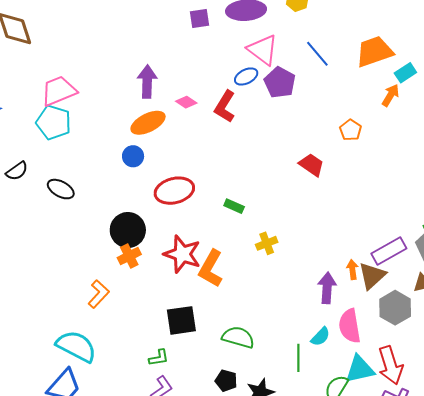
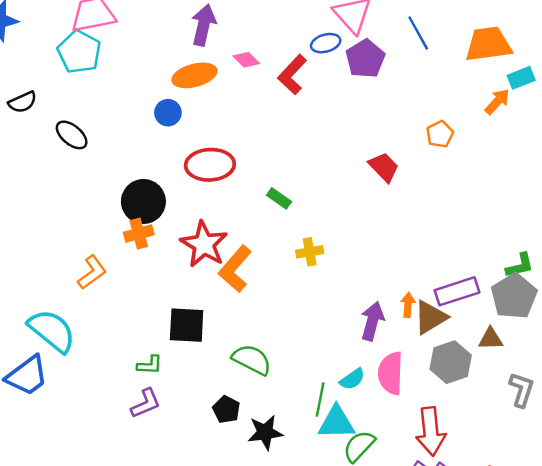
cyan triangle: (360, 369) -> (336, 422), moved

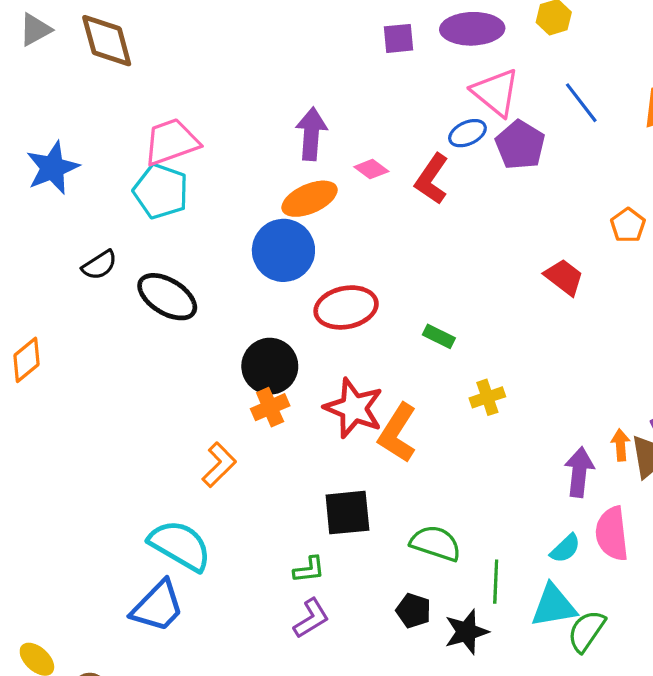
blue circle: (168, 113) -> (283, 250), size x1.8
black ellipse: (72, 135) -> (167, 297), size x1.4
green line: (320, 399) -> (496, 582), moved

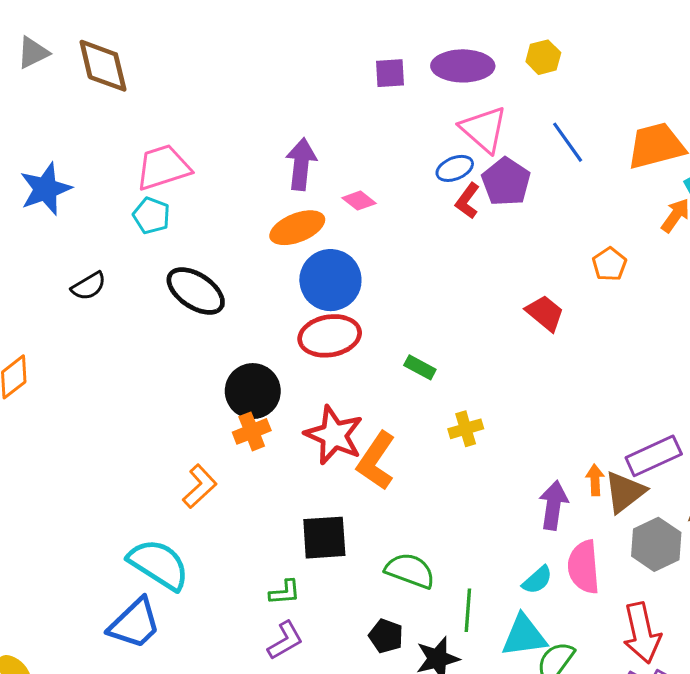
red L-shape: (432, 179) -> (468, 201), moved, size x0.7
cyan pentagon: (161, 191) -> (151, 216), size x0.7
blue circle: (283, 250) -> (330, 280), moved
black ellipse: (167, 297) -> (196, 291), moved

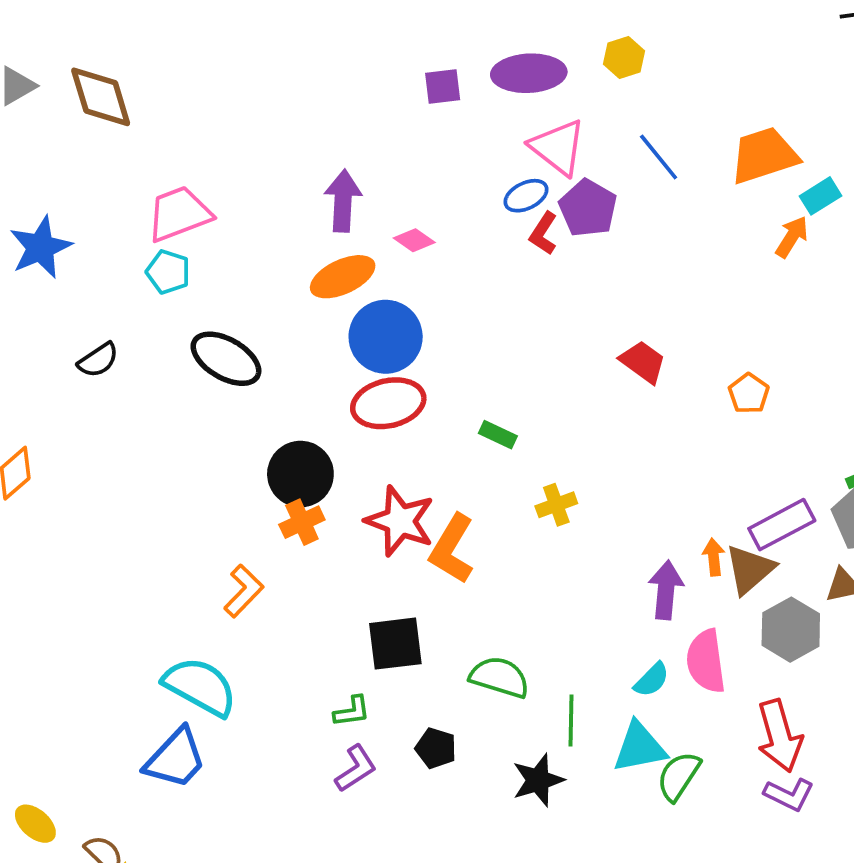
orange pentagon: (609, 264) -> (749, 393), moved
black pentagon: (386, 636) -> (436, 748), moved

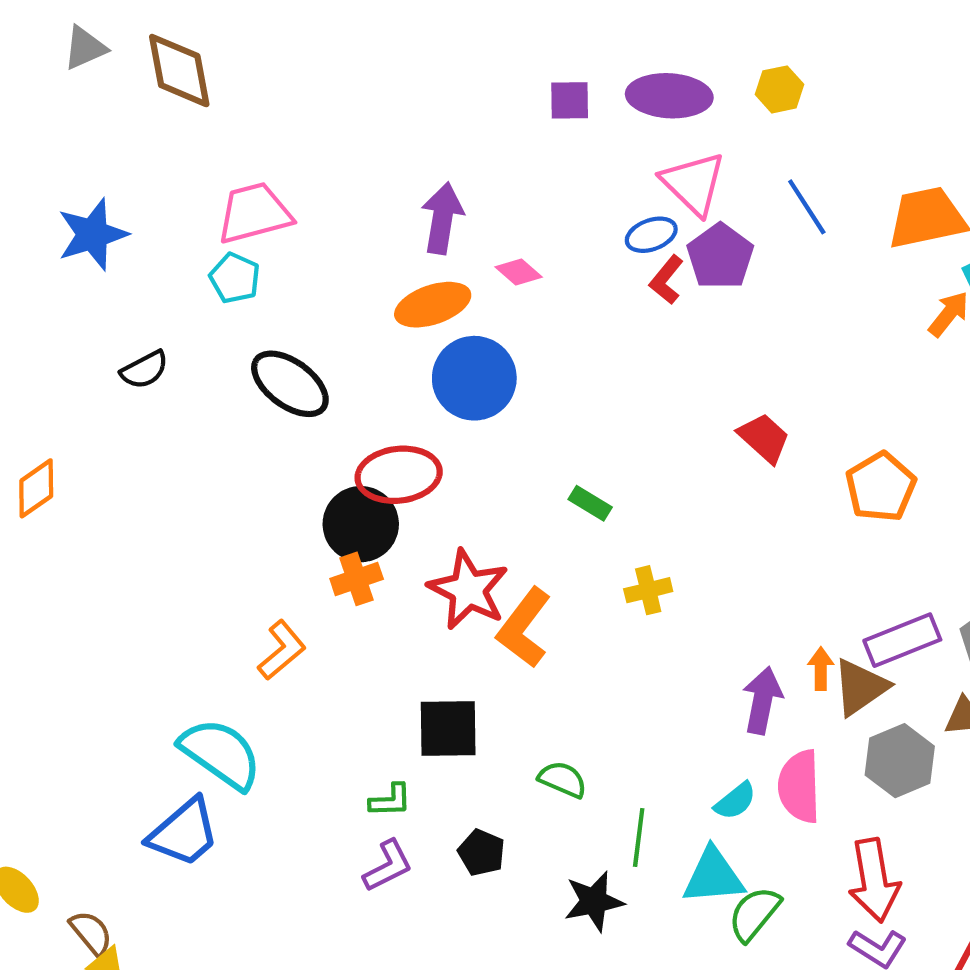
orange pentagon: (749, 393) -> (881, 487), size x1.5
red ellipse: (388, 403) -> (399, 475), moved
green semicircle: (500, 677) -> (563, 779), size x0.7

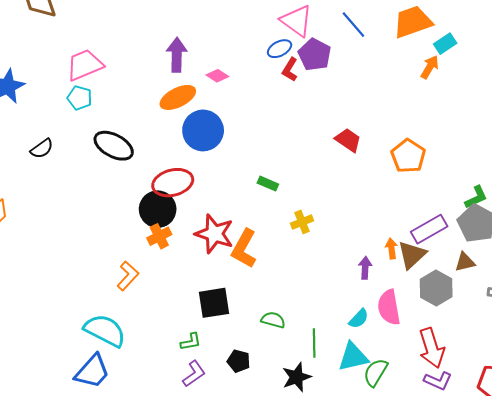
purple arrow: (762, 700) -> (365, 268), size x0.7

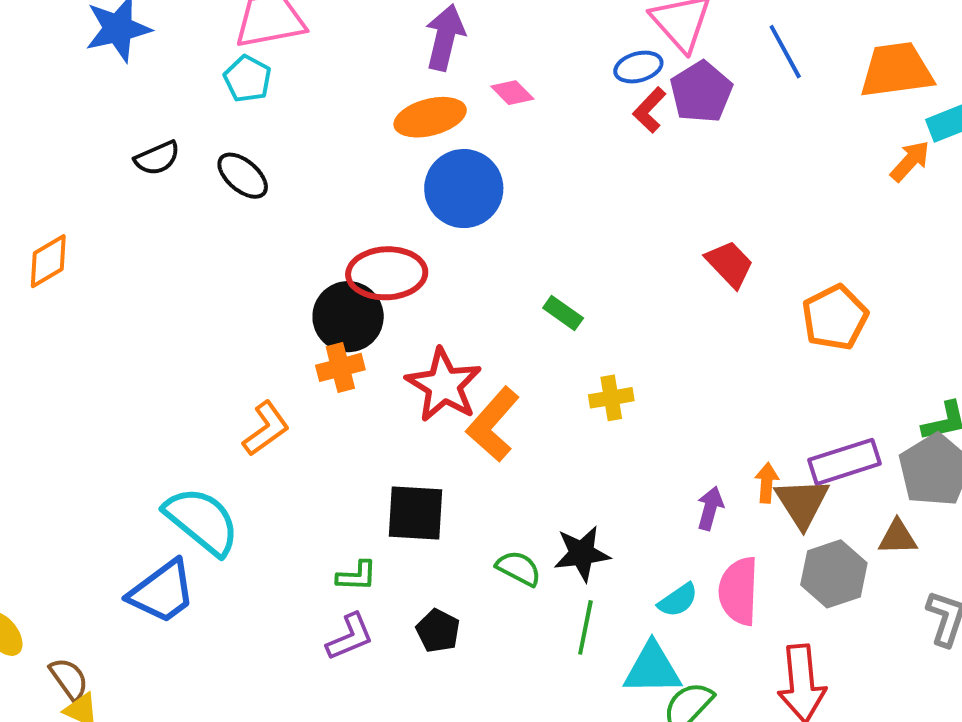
black ellipse: (114, 146) -> (243, 176), moved, size x0.7
brown triangle: (412, 255) -> (802, 503), turned -32
black star: (297, 377) -> (582, 554), moved

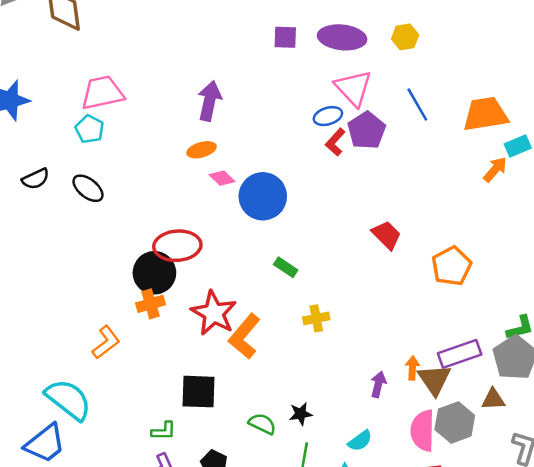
pink diamond: (512, 93) -> (222, 178), moved
orange ellipse: (430, 117) -> (202, 150), size x0.7
blue circle: (464, 189) -> (263, 196), moved
black star: (582, 554) -> (301, 414), size x0.7
pink semicircle: (739, 591) -> (423, 431), moved

